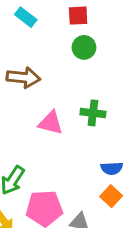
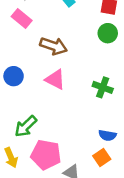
pink triangle: (51, 123) -> (55, 79), moved

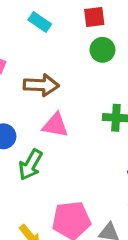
green arrow: (26, 126) -> (30, 165), moved

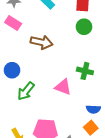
pink triangle: (55, 125) -> (63, 87), moved

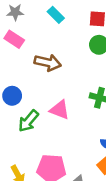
pink triangle: (63, 87) -> (60, 110), moved

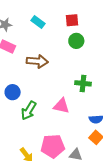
pink triangle: (60, 110) -> (61, 106), moved

